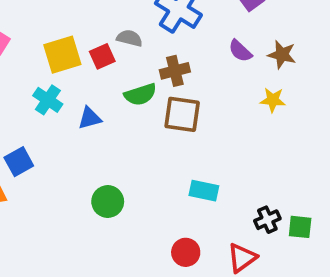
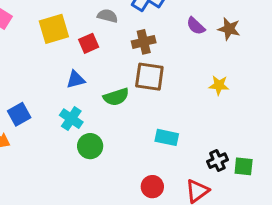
red square: (102, 56) -> (89, 43), moved
green semicircle: (140, 94) -> (116, 97), moved
cyan cross: (48, 100) -> (71, 119), moved
yellow star: (273, 100) -> (219, 85), moved

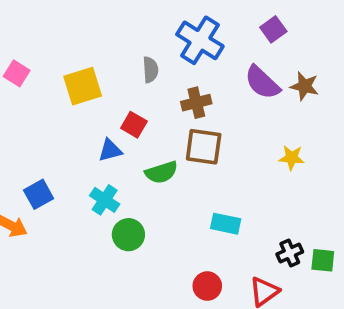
gray semicircle: (107, 16) -> (150, 70), turned 72
purple semicircle: (196, 26) -> (262, 82), size x1.5
red square: (89, 43) -> (134, 125), moved, turned -36

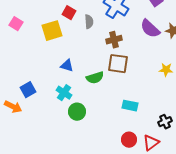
red square: (134, 125) -> (69, 13), moved
blue triangle: (110, 150) -> (67, 66), turned 32
red circle: (207, 286) -> (129, 140), moved

